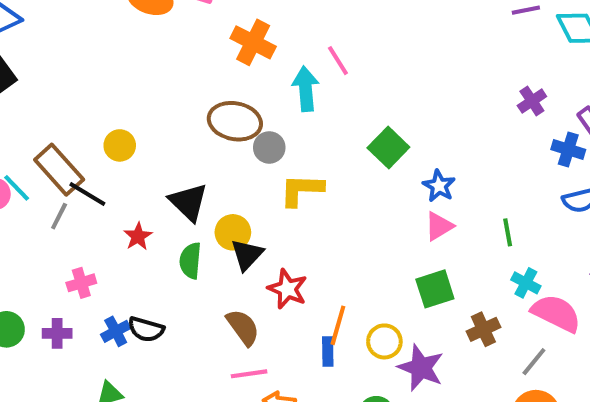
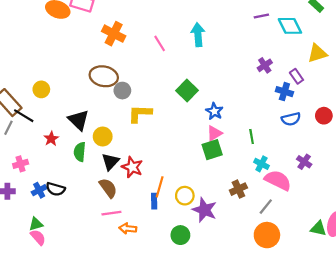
cyan arrow: (306, 89) -> (198, 35), moved
black triangle: (247, 255) -> (110, 162), moved
green square: (435, 289) -> (212, 150), moved

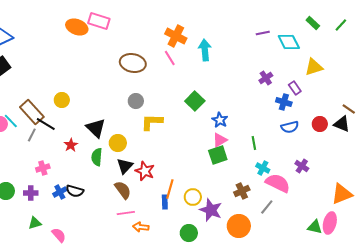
orange cross: (114, 34) -> (176, 36), moved
brown ellipse: (104, 76) -> (133, 63), moved
green triangle: (36, 224) -> (35, 223), moved
orange circle: (267, 235) -> (239, 226), moved

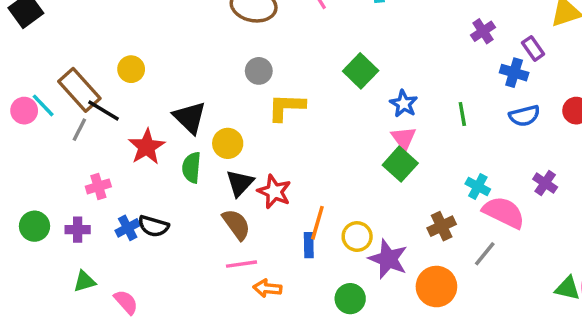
pink triangle: (220, 140) -> (404, 138), turned -35
green line: (254, 143) -> (462, 114), moved
red star: (71, 145) -> (147, 147), size x1.5
green square: (218, 155) -> (400, 164), turned -30

